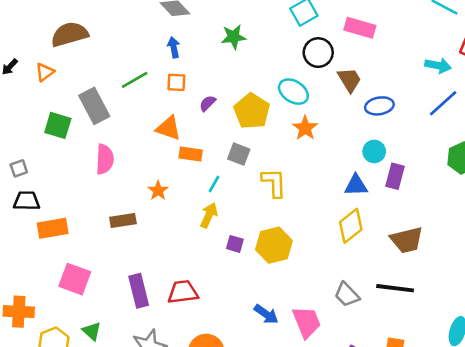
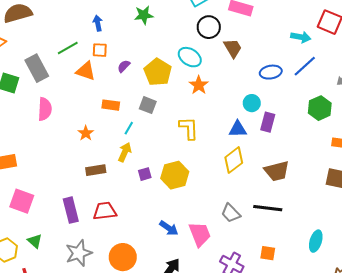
blue ellipse: (379, 106) -> (271, 72), moved
orange triangle: (168, 128) -> (86, 71), moved
yellow L-shape: (274, 183) -> (189, 128), moved
brown rectangle: (123, 220) -> (96, 170), moved
purple square: (235, 244) -> (145, 174), turned -32

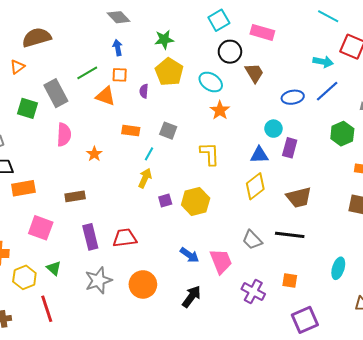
purple semicircle: (124, 66) -> (144, 91), turned -40
yellow pentagon: (158, 72) -> (169, 72), moved
orange star: (86, 133) -> (94, 154), moved
brown rectangle: (96, 170) -> (75, 196), moved

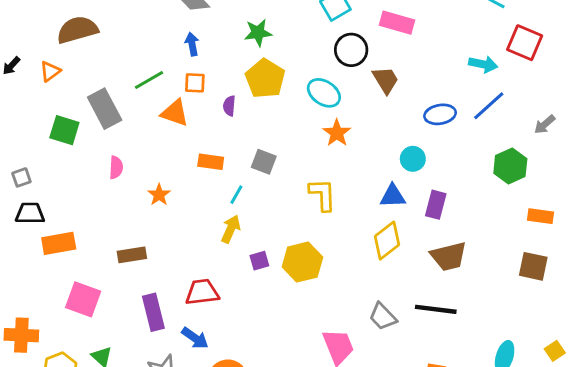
pink semicircle: (64, 135) -> (116, 167), size x0.7
purple rectangle: (290, 148) -> (436, 205), moved
red trapezoid: (125, 238) -> (202, 292), moved
blue arrow: (189, 255) -> (195, 338), moved

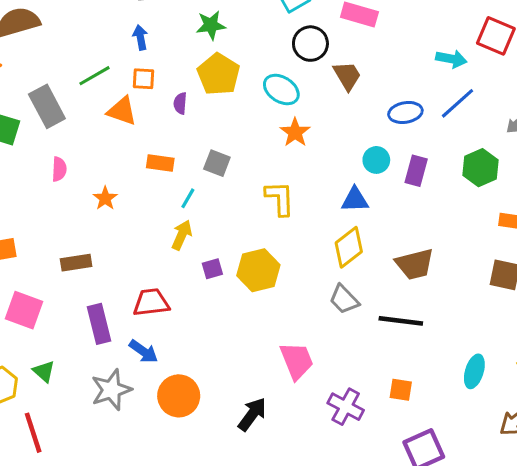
purple rectangle: (436, 205) -> (416, 171), moved
gray trapezoid: (383, 317) -> (344, 299), moved

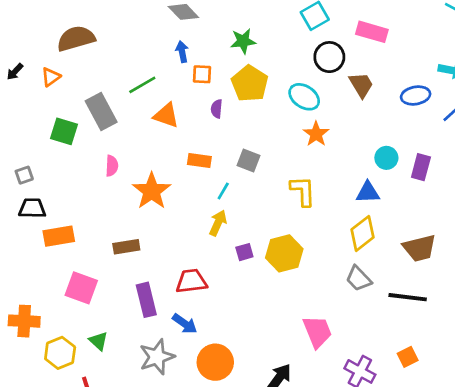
orange square: (143, 79) -> (202, 74), moved
blue ellipse: (405, 112) -> (416, 95), moved
orange star: (105, 198) -> (152, 191), size x1.8
orange square: (401, 390) -> (408, 357), turned -36

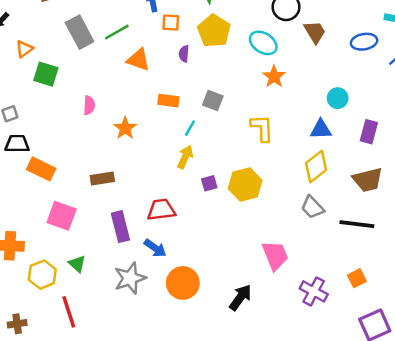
orange triangle: (51, 77) -> (24, 49), moved
gray rectangle: (101, 111) -> (80, 32), moved
purple rectangle: (421, 167) -> (369, 132), moved
orange star: (152, 191) -> (125, 128), size x0.7
orange rectangle: (59, 236) -> (41, 169), turned 36

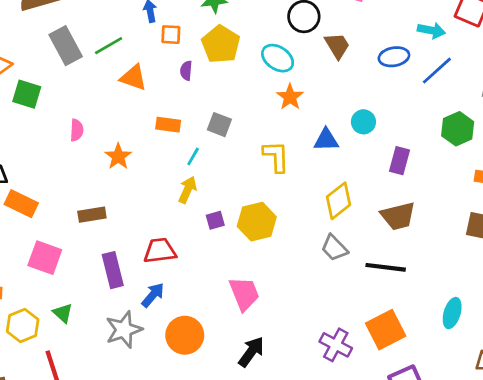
blue triangle: (321, 129) -> (326, 140), moved
blue arrow: (155, 248) -> (153, 295), turned -85
pink trapezoid: (275, 255) -> (244, 294), moved
orange square: (357, 278) -> (386, 330), size x1.8

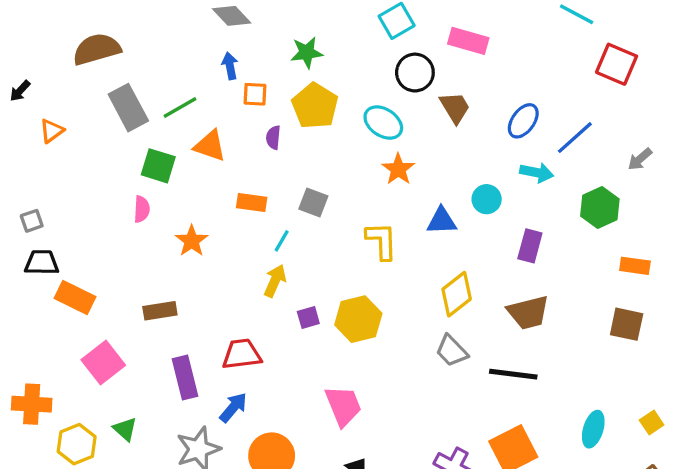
cyan arrow: (431, 30) -> (537, 173), moved
blue ellipse: (394, 57) -> (523, 121), turned -44
green square: (27, 94) -> (158, 166), moved
pink square: (45, 258) -> (103, 362), turned 32

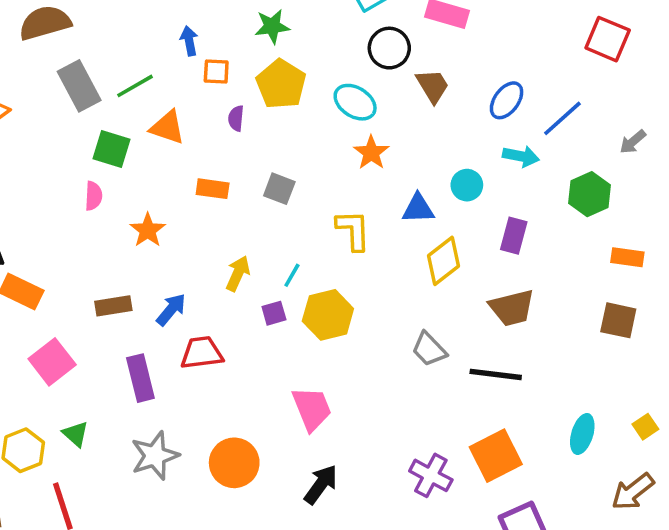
cyan line: (282, 241) -> (292, 275), moved
yellow diamond: (457, 294) -> (443, 261), moved
blue arrow: (233, 407) -> (171, 310), moved

